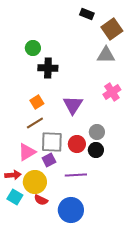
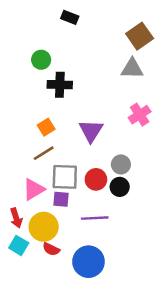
black rectangle: (87, 14) -> (70, 17), moved
purple square: (49, 160) -> (61, 199), turned 32
red arrow: (13, 175) -> (16, 218), turned 77

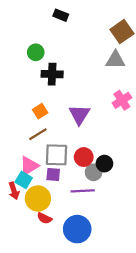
gray circle: (121, 164) -> (94, 172), moved
cyan square: (19, 245) -> (24, 180), moved

